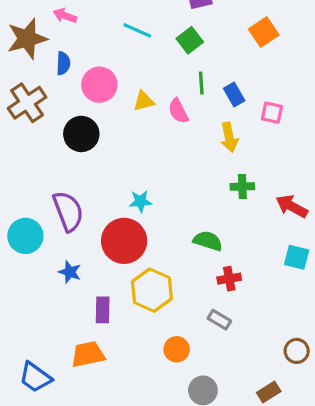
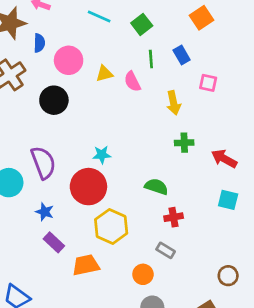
blue rectangle: (234, 95) -> (182, 55), moved
purple rectangle: (103, 310) -> (54, 242), moved, turned -48
orange circle: (177, 349) -> (143, 274), moved
orange trapezoid: (88, 354) -> (86, 265), moved

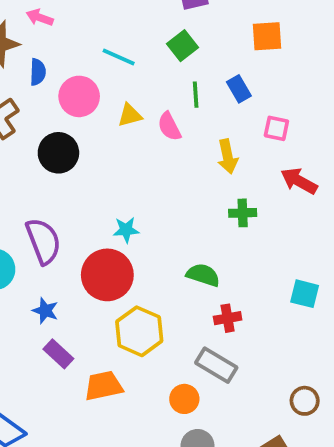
cyan line: (99, 16) -> (119, 57), moved
orange square: (201, 18) -> (267, 36), turned 30
red arrow: (224, 159) -> (299, 181), moved
gray rectangle: (166, 250) -> (216, 365), size x1.5

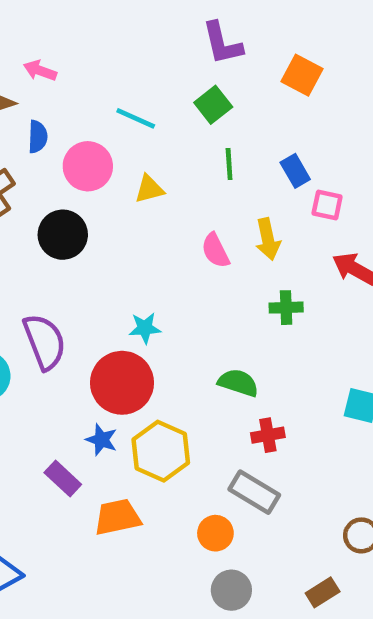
orange square: (267, 36) -> (302, 75), moved, turned 32
blue rectangle: (239, 89) -> (295, 171), moved
pink semicircle: (169, 126) -> (215, 251), moved
blue star: (45, 311) -> (102, 440), moved

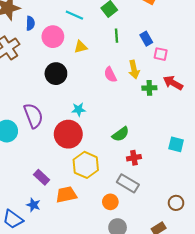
black circle: (63, 235) -> (56, 74), moved
green cross: (286, 308) -> (149, 88), moved
green semicircle: (238, 383) -> (121, 134), turned 126
blue star: (102, 440) -> (33, 205), moved

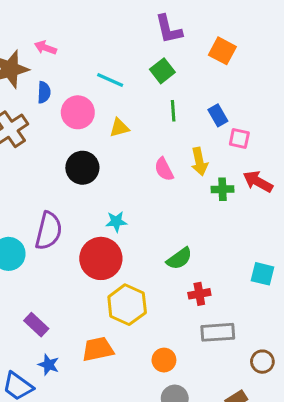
purple semicircle: (33, 116) -> (49, 231), turned 35
purple rectangle: (42, 177) -> (36, 325), moved
gray rectangle: (128, 183) -> (218, 332), moved, turned -35

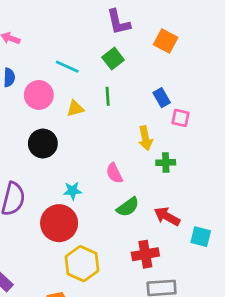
green line: (173, 111) -> (108, 96), moved
pink semicircle: (164, 169) -> (114, 173), moved
red arrow: (258, 182) -> (167, 216), moved
green semicircle: (179, 258) -> (128, 207), moved
red cross: (199, 294) -> (145, 254), size x1.4

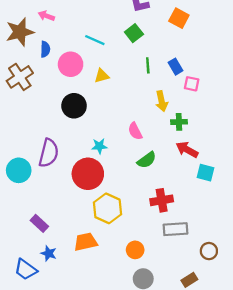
green line: (108, 96) -> (148, 65), moved
red arrow: (167, 216) -> (187, 150), moved
cyan square: (201, 237) -> (205, 173), moved

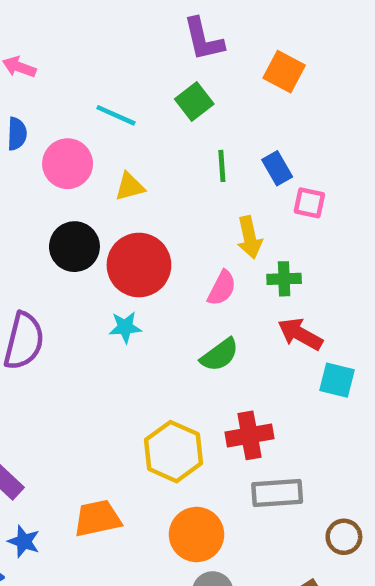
pink semicircle: (135, 131) -> (222, 288), moved, turned -126
red circle: (88, 174) -> (139, 265), moved
yellow hexagon: (107, 208) -> (173, 452), moved
orange circle: (135, 250) -> (197, 534), size x1.5

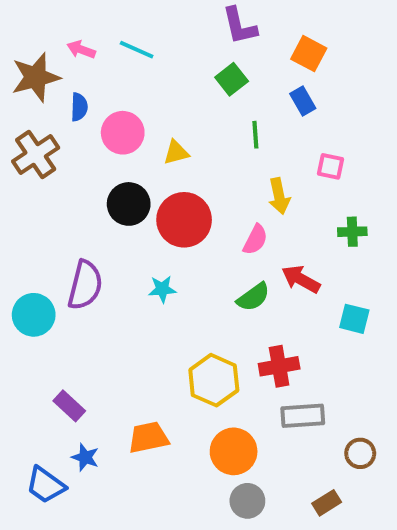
cyan line: (116, 115) -> (137, 50), moved
blue rectangle: (277, 168) -> (303, 101), moved
green cross: (284, 279) -> (352, 232), moved
cyan star: (125, 327) -> (162, 289), moved
red arrow: (300, 334) -> (301, 279), moved

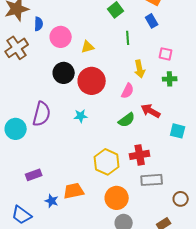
green cross: (352, 232) -> (170, 79), moved
purple rectangle: (69, 406) -> (34, 175), turned -63
blue star: (85, 457) -> (52, 201), moved

